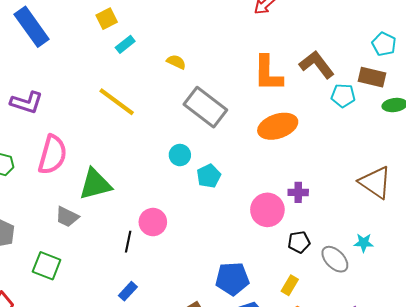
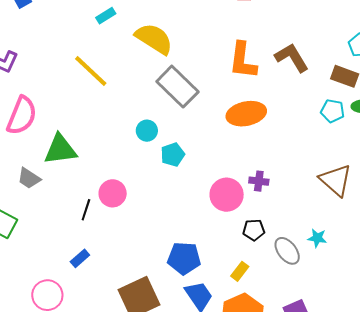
yellow semicircle: (176, 62) -> (154, 39), size x2.0
cyan pentagon: (343, 96) -> (333, 111), moved

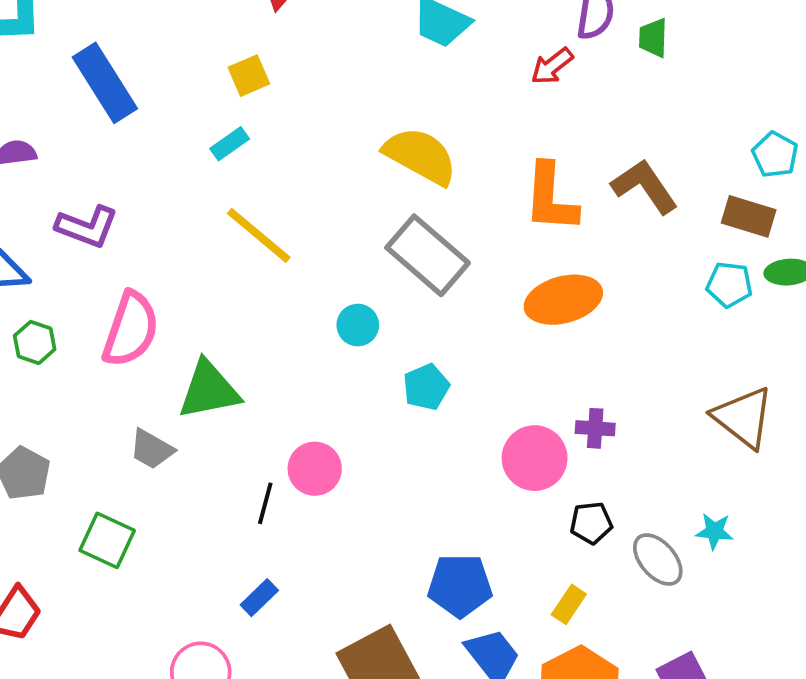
cyan rectangle: (106, 16) -> (230, 144), moved
yellow semicircle: (154, 39) -> (420, 156), moved
cyan circle: (147, 131) -> (358, 325), moved

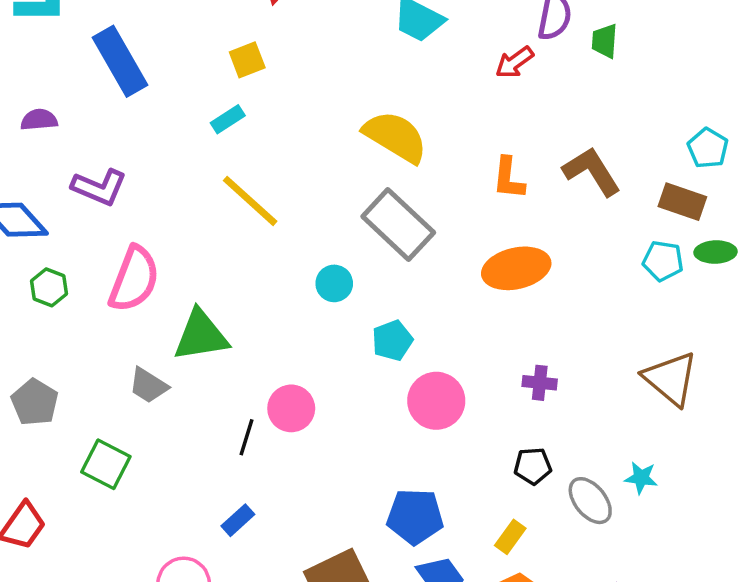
orange L-shape: (551, 198) -> (509, 178), size x0.7
pink circle: (535, 458) -> (436, 401), moved

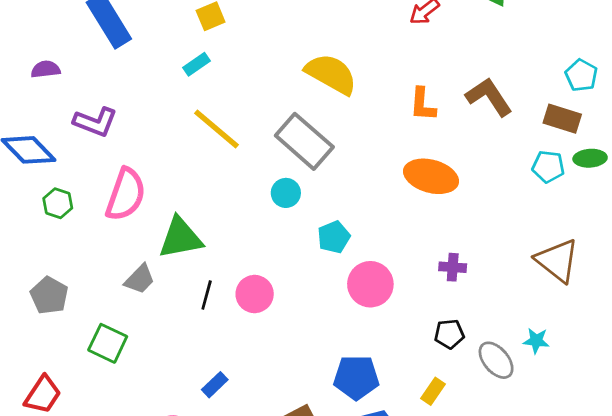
gray rectangle: (398, 225) -> (304, 141), moved
orange ellipse: (516, 268) -> (431, 176), turned 30
gray trapezoid: (148, 385) -> (140, 279), turned -76
black line: (246, 437) -> (207, 295), moved

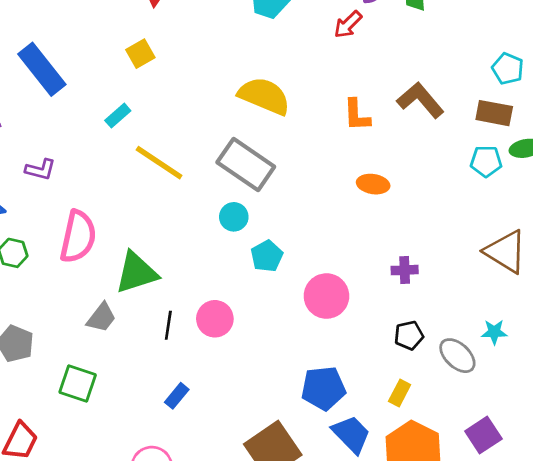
cyan rectangle: (197, 64) -> (118, 116), moved
purple L-shape: (95, 122) -> (40, 170), size x0.7
orange ellipse: (431, 176) -> (373, 184), size x0.6
cyan pentagon: (334, 237) -> (267, 256), moved
blue rectangle: (215, 385) -> (177, 396), moved

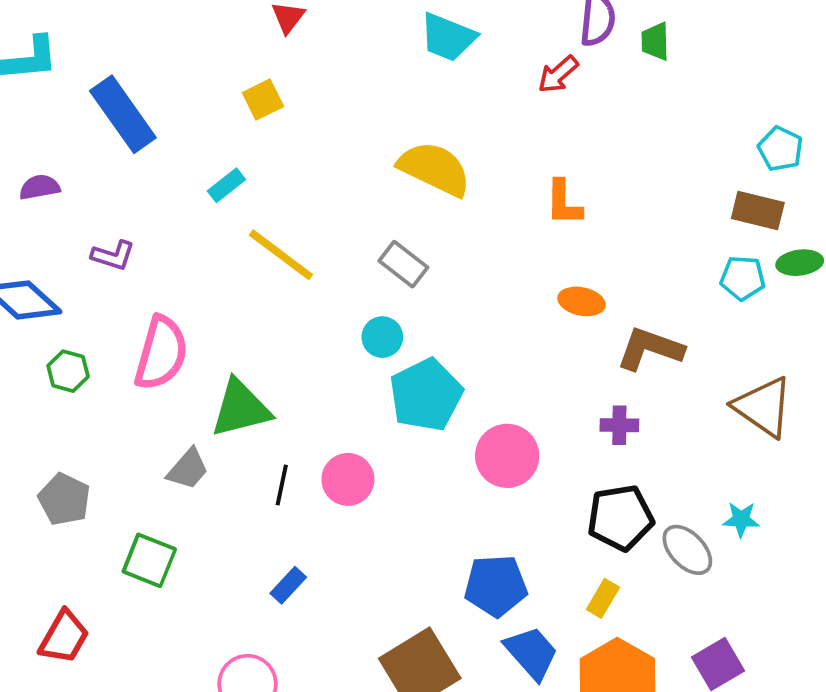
brown L-shape: (420, 100) -> (650, 349), moved, turned -33
gray rectangle: (246, 164) -> (403, 264), size x0.6
cyan pentagon: (267, 256) -> (426, 395), size x1.6
black pentagon: (409, 335) -> (620, 518), size x1.6

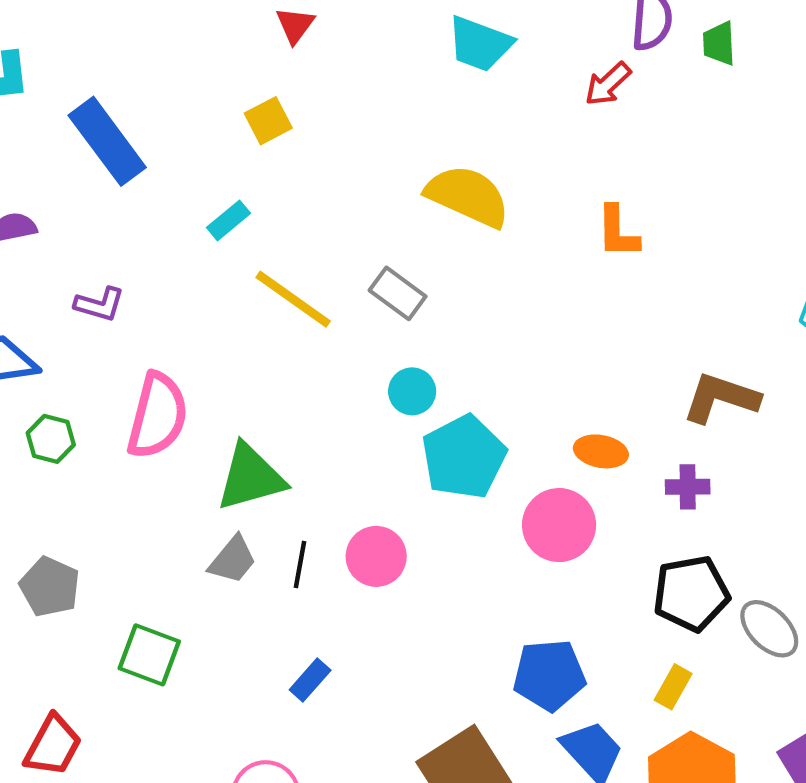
gray rectangle: (403, 264) -> (398, 293), moved
orange ellipse: (582, 301) -> (601, 451), moved
gray trapezoid: (188, 469) -> (233, 560), moved

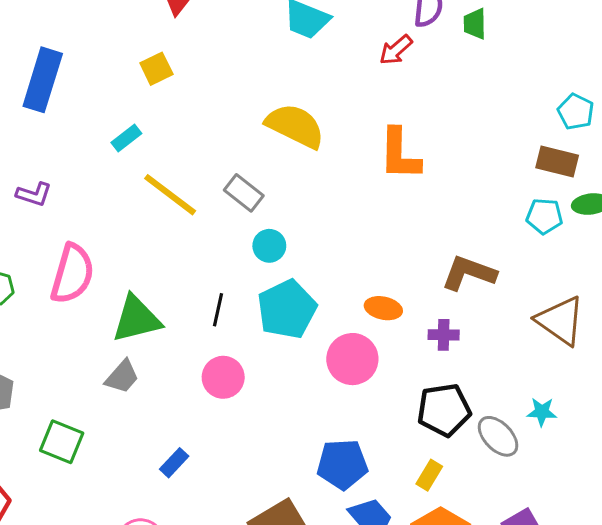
blue rectangle: (107, 141) -> (43, 80), turned 52
orange L-shape: (618, 232) -> (400, 154), size x1.4
cyan circle: (412, 391) -> (269, 246), moved
black line: (300, 565) -> (218, 310), moved

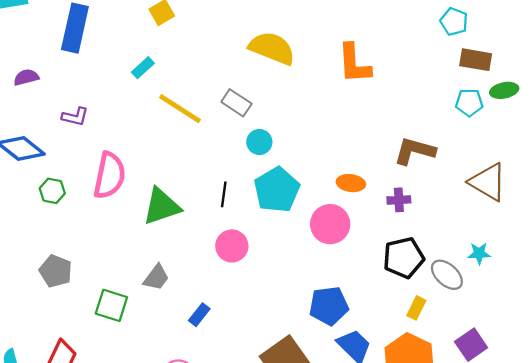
cyan pentagon: (576, 112) -> (454, 22), moved
gray trapezoid: (122, 377) -> (156, 277), moved
yellow rectangle: (429, 475) -> (416, 308), moved

